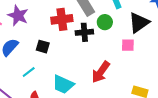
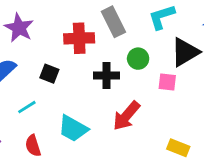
green circle: (105, 22) -> (138, 59), moved
black cross: (84, 32) -> (106, 75), moved

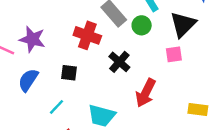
red cross: (79, 38) -> (87, 35), turned 36
green circle: (138, 59) -> (142, 25), moved
black cross: (106, 75) -> (119, 62), turned -35

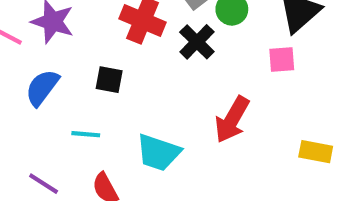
black cross: (119, 62) -> (197, 42), moved
cyan line: (57, 107) -> (86, 134), turned 48

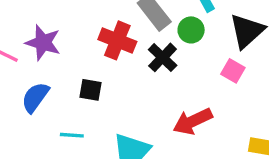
pink square: (282, 59) -> (233, 71), turned 35
red arrow: (232, 120) -> (193, 121), turned 36

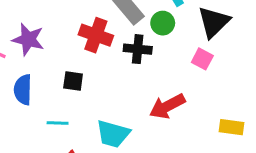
black cross: (163, 57) -> (138, 49), turned -36
blue semicircle: (35, 97) -> (23, 90), turned -32

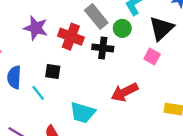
purple star: (28, 39) -> (36, 28), moved
cyan line: (58, 123) -> (38, 93), moved, turned 49

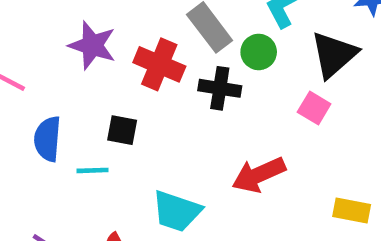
cyan line: (38, 93) -> (92, 170), turned -56

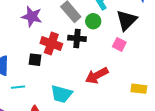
purple star: (92, 45) -> (32, 16), moved
red cross: (159, 64) -> (51, 44), moved
cyan line: (92, 170) -> (18, 87), moved

